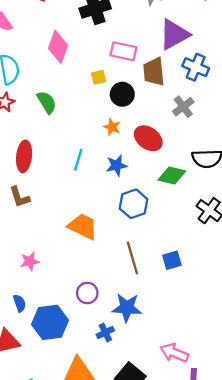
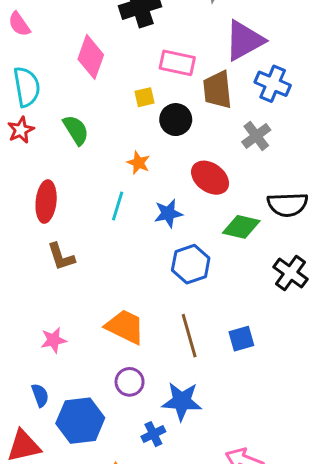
orange star: (112, 127) -> (138, 163), moved
brown L-shape: (20, 197) -> (61, 257), moved
orange trapezoid: (83, 226) -> (125, 327), moved

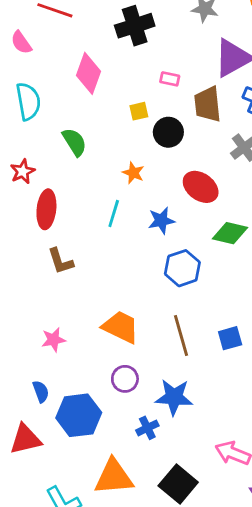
pink rectangle: (177, 63) -> (170, 79), size x0.6
red star: (21, 130) -> (23, 171), moved

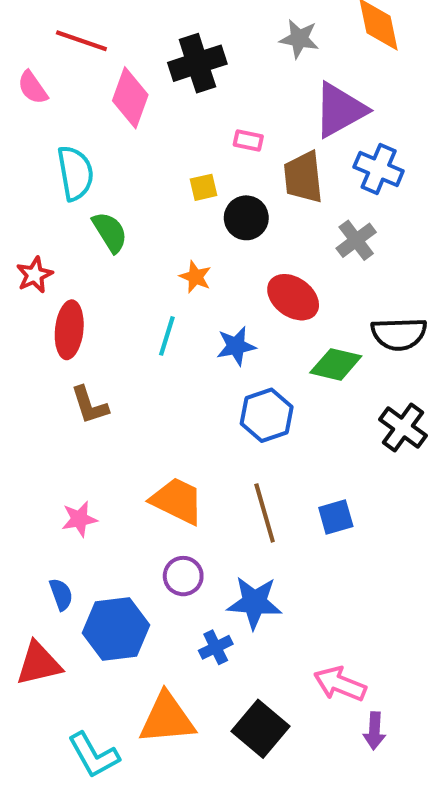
pink diamond: (88, 73) -> (130, 98), moved
cyan semicircle: (28, 101) -> (75, 173), moved

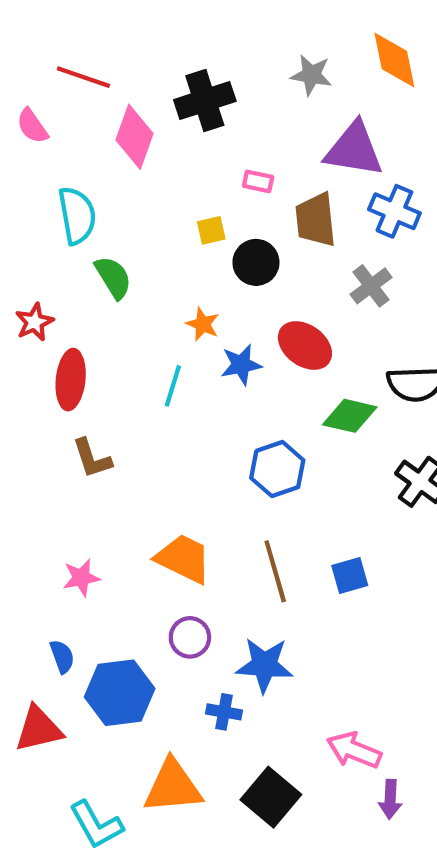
purple triangle: (340, 110) -> (354, 149), turned 38
blue star: (236, 346) -> (241, 365), moved
blue cross: (216, 647) -> (224, 712), turned 36

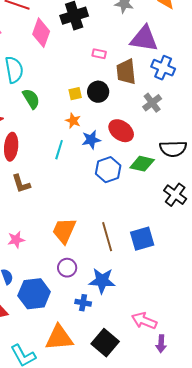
yellow square: (211, 230) -> (75, 94), moved
blue hexagon: (277, 469) -> (108, 170), moved
orange trapezoid: (184, 559) -> (64, 231), turned -92
blue square: (350, 576) -> (142, 239), size x1.4

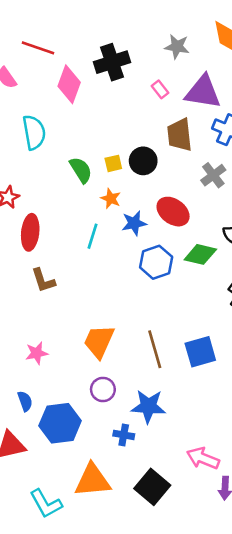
pink rectangle: (99, 54) -> (160, 89), moved, turned 40
green semicircle: (31, 99) -> (81, 170), moved

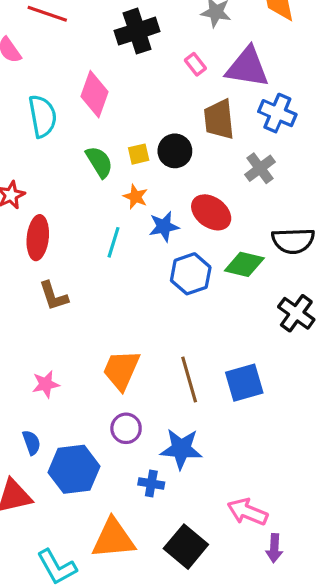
pink diamond: (69, 84) -> (95, 94), moved

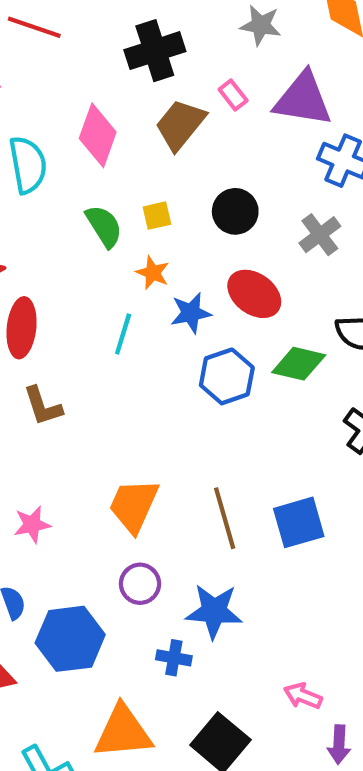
brown trapezoid: (219, 119) -> (180, 125), moved, turned 45
black circle: (175, 151) -> (235, 211), moved
pink arrow: (247, 512) -> (303, 696), size x0.7

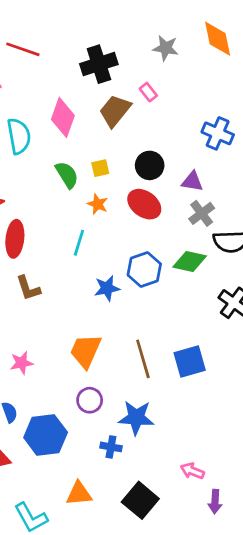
purple triangle: (303, 99) -> (192, 181), moved, size x0.6
gray cross: (320, 235) -> (202, 213), moved
red ellipse: (254, 294) -> (144, 204), moved
blue star: (191, 313) -> (107, 288), moved
orange triangle: (123, 732) -> (79, 494), size x0.7

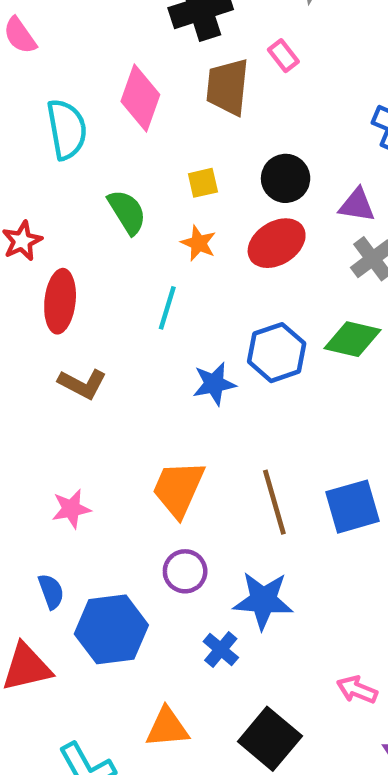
brown trapezoid: (115, 111) -> (227, 87), turned -33
green semicircle: (67, 175) -> (127, 212), moved
red ellipse: (144, 204) -> (277, 243), turned -68
brown L-shape: (28, 288) -> (82, 384), turned -44
blue cross: (111, 447) -> (221, 649), turned 30

